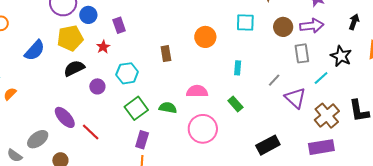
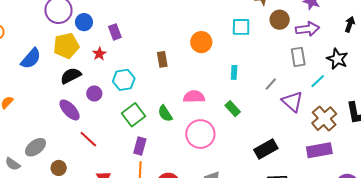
brown circle: (283, 27) -> (280, 20), moved
green semicircle: (168, 108) -> (165, 113), turned -132
purple ellipse: (65, 117) -> (70, 110), moved

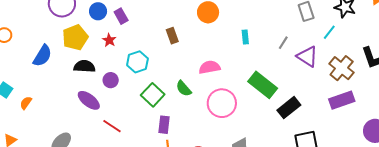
blue circle: (84, 22) -> (98, 11), moved
black semicircle: (71, 76) -> (84, 66), turned 40
green rectangle: (233, 109) -> (263, 85), moved, size x1.8

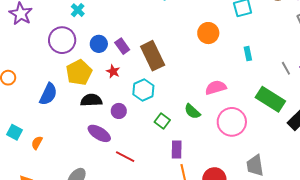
brown rectangle: (172, 36) -> (153, 56), moved, size x1.8
gray line: (283, 43) -> (286, 68), moved, turned -56
green square: (153, 95) -> (162, 121), size x0.7

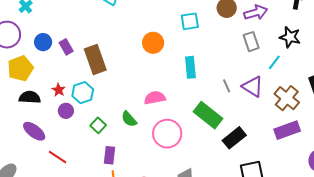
cyan rectangle: (248, 54) -> (190, 67), size x1.5
red star: (113, 71) -> (59, 90), moved
purple circle: (119, 111) -> (66, 111), moved

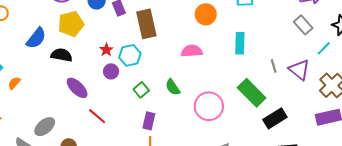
gray rectangle: (251, 42) -> (303, 25), turned -30
black semicircle: (30, 97) -> (62, 55), moved
pink semicircle: (155, 98) -> (192, 51), moved

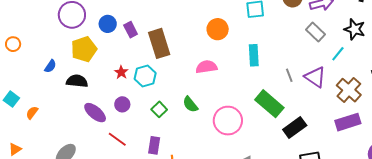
blue semicircle: (36, 38) -> (50, 66), size x0.6
purple circle: (111, 71) -> (122, 104), moved
purple rectangle: (149, 121) -> (154, 145), moved

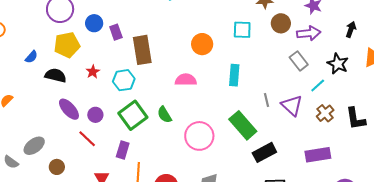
red star: (121, 72) -> (93, 72), moved
brown cross: (349, 90) -> (325, 113), moved, size x0.7
purple circle: (122, 104) -> (95, 115), moved
green square: (159, 109) -> (133, 115), size x1.8

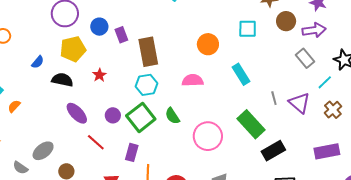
cyan rectangle: (234, 75) -> (241, 74), turned -35
cyan hexagon: (124, 80) -> (147, 85), moved
purple circle: (95, 115) -> (113, 115), moved

